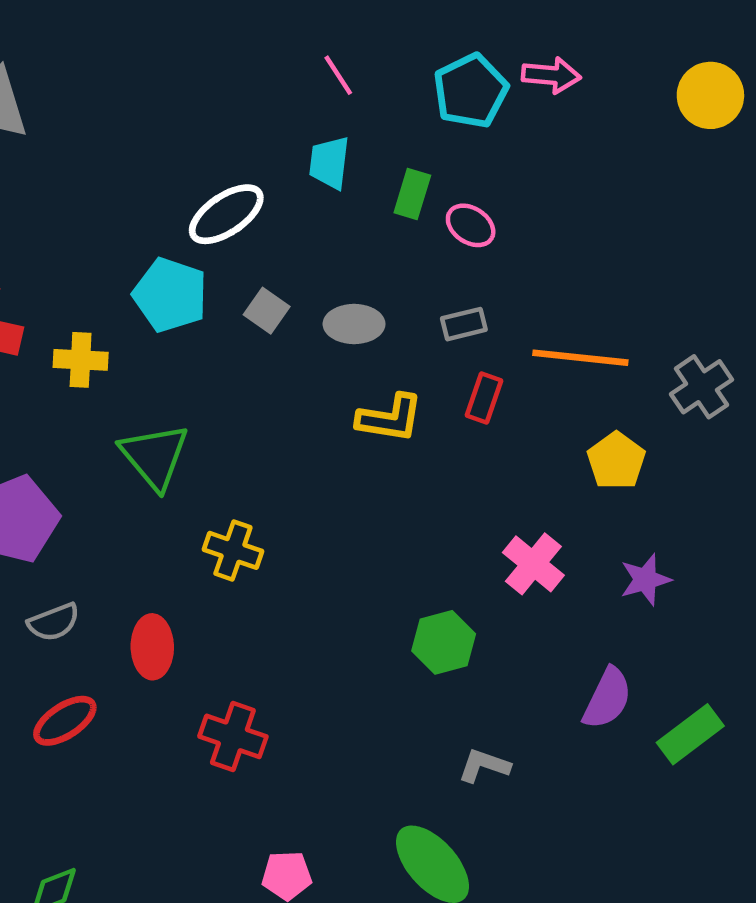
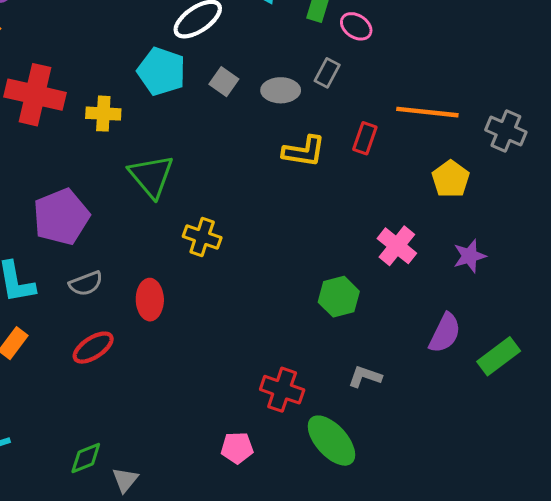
gray rectangle: (464, 324) -> (327, 73), moved, turned -48
gray cross: (701, 387) -> (506, 131), turned -33
red cross: (233, 736) -> (282, 390), moved

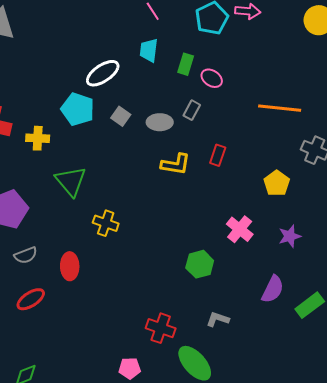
orange line: (427, 112) -> (280, 108), moved

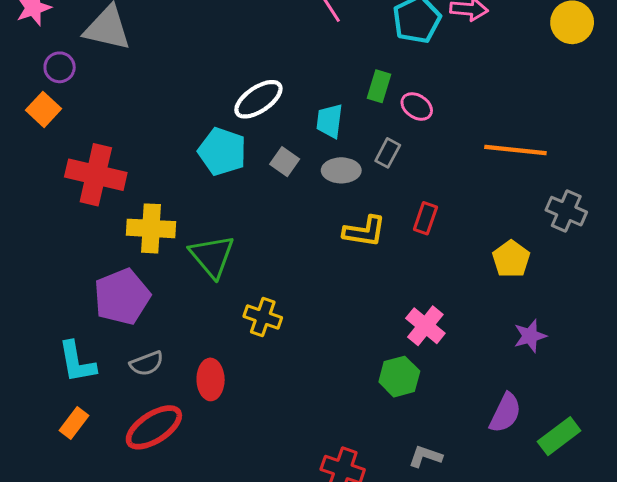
cyan trapezoid: (149, 50) -> (330, 121), moved
yellow cross: (38, 138) -> (151, 228), moved, size x1.4
pink cross: (240, 229) -> (425, 326), moved
red ellipse: (31, 299) -> (154, 427), size x1.4

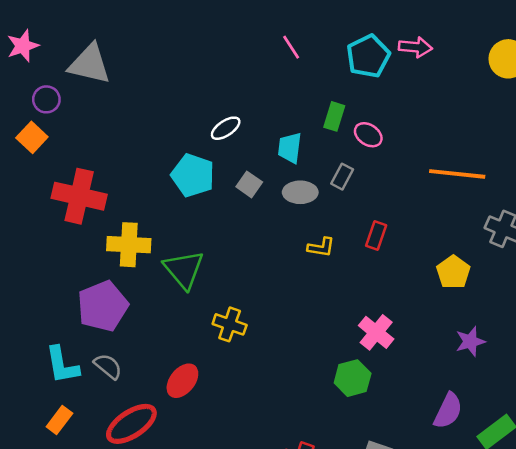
white ellipse: (258, 99) -> (226, 128), size x0.7
yellow L-shape: (364, 231) -> (321, 247), size x0.7
gray semicircle: (147, 364) -> (108, 366), moved, turned -120
red ellipse: (211, 379) -> (182, 381), turned 40

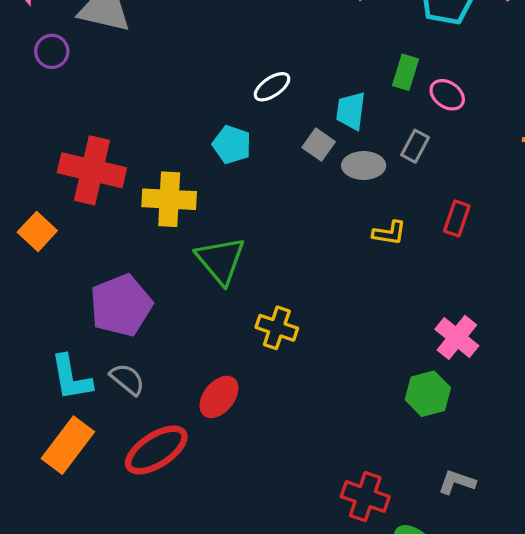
orange square: (32, 137) -> (37, 231), moved
cyan pentagon: (193, 175) -> (232, 145), size x0.7
gray square: (249, 184) -> (319, 145), moved
yellow cross: (129, 245) -> (169, 199), moved
orange rectangle: (59, 420) -> (68, 445), size x1.6

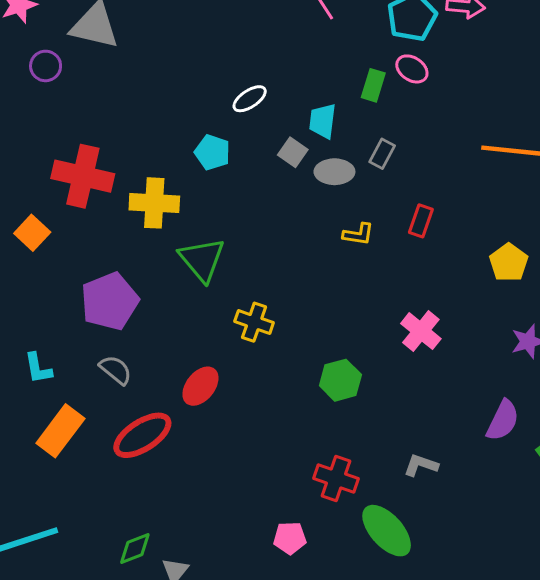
pink ellipse: (447, 95) -> (412, 69), moved
cyan L-shape: (71, 378) -> (38, 368), moved, size x0.7
green hexagon: (428, 394) -> (340, 380), moved

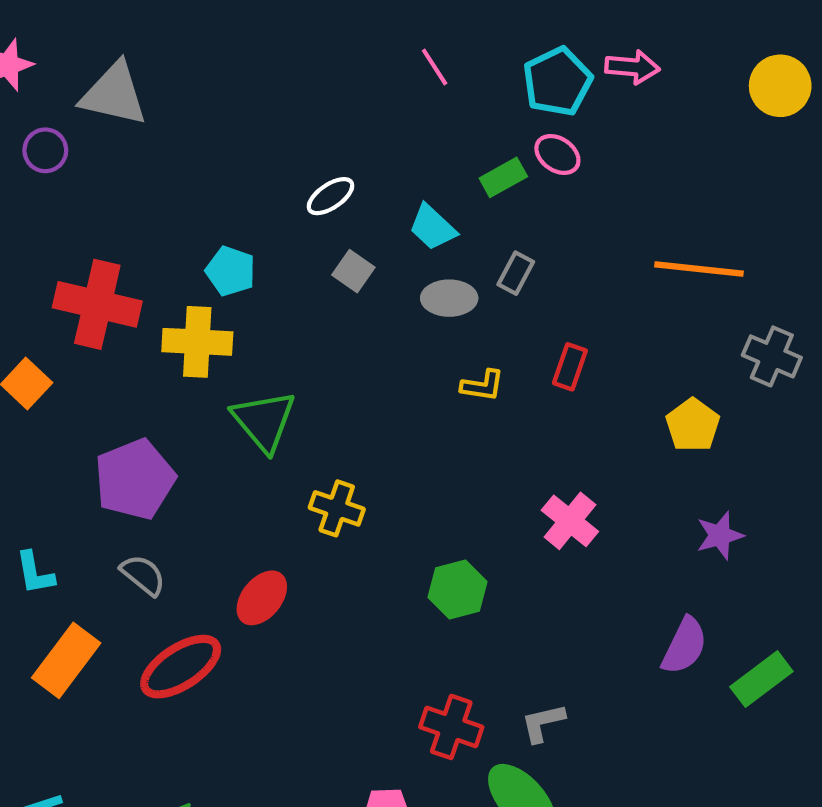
green rectangle: (373, 85) -> (503, 177), turned 44
cyan trapezoid: (323, 121) -> (433, 227), turned -54
cyan pentagon: (212, 152) -> (231, 271), moved
gray square: (293, 152) -> (353, 271), moved
gray L-shape: (421, 465) -> (543, 723), moved, turned -32

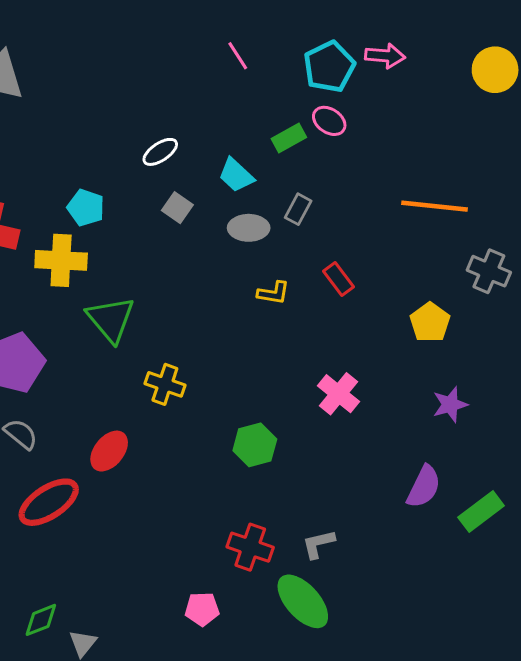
red rectangle: (570, 367) -> (338, 279), turned -56

